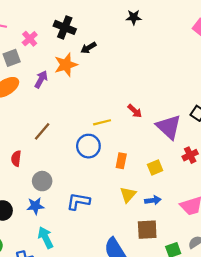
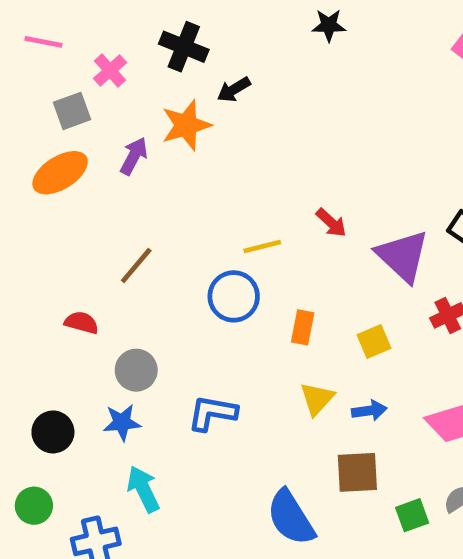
red semicircle: (16, 158) -> (81, 323), turned 98

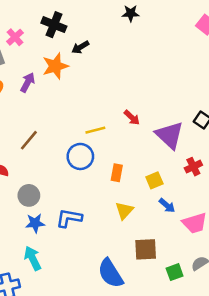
blue arrow: (369, 411) -> (167, 205), moved, turned 48
blue star: (122, 422) -> (35, 223), moved

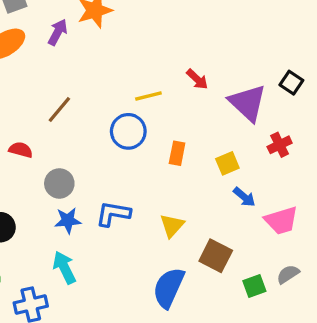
yellow triangle: (124, 211) -> (172, 226), moved
brown square: (146, 249) -> (216, 256), turned 30
blue semicircle: (110, 273) -> (169, 288), turned 56

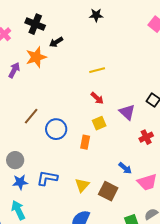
yellow line: (148, 96) -> (97, 70), moved
purple triangle: (248, 103) -> (127, 112), size x0.7
brown line: (59, 110) -> (31, 116), moved
yellow square: (227, 163) -> (99, 123), moved
brown square: (216, 256) -> (108, 191), moved

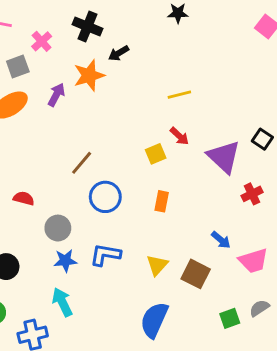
purple triangle: (127, 112) -> (224, 157), size x1.4
yellow square: (99, 123) -> (156, 154), moved
blue circle: (56, 129) -> (105, 197), moved

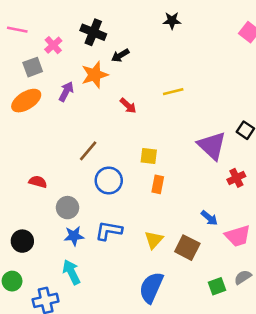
red arrow: (179, 136) -> (128, 106), moved
yellow square: (156, 154) -> (149, 156), moved, turned 30

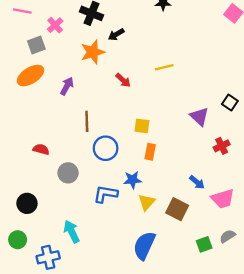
purple arrow: (66, 92) -> (67, 86), moved
purple triangle: (212, 146) -> (199, 117), size x0.7
brown line: (88, 151) -> (87, 121), turned -42
blue star: (74, 236) -> (133, 180), moved

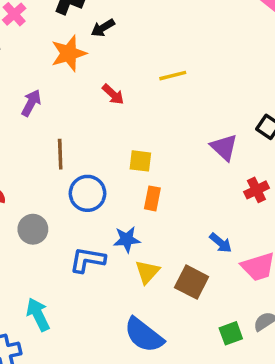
blue semicircle: (144, 246) -> (144, 335), turned -76

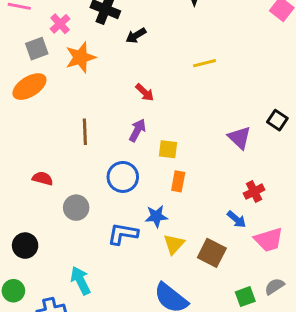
orange star: (69, 53) -> (81, 57), moved
yellow line: (173, 76) -> (204, 63), moved
purple arrow: (31, 103) -> (137, 130), moved
brown line: (60, 154) -> (85, 132), moved
red cross: (256, 190) -> (254, 192), moved

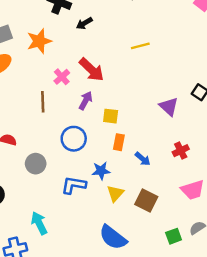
pink cross: (60, 24) -> (62, 77), moved
red arrow: (145, 92) -> (92, 70), size x1.6
blue arrow: (237, 219) -> (143, 159), moved

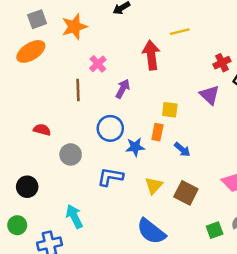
red arrow: (92, 70) -> (151, 55), moved, turned -140
yellow square: (111, 116) -> (170, 110), moved
red cross: (181, 151) -> (222, 63), moved
blue star: (101, 171) -> (135, 147), moved

